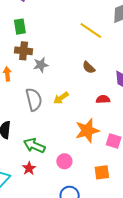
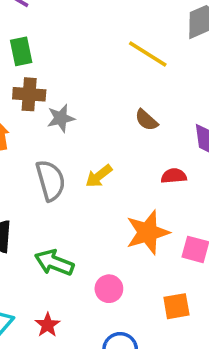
red star: (29, 168) -> (48, 325), moved

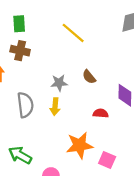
yellow line: (148, 54) -> (73, 33), moved
gray star: (61, 118) -> (59, 83), moved
yellow arrow: (99, 176) -> (55, 107), turned -56

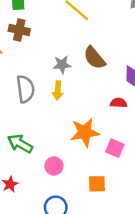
brown semicircle: (89, 77) -> (94, 58), size x1.5
red semicircle: (101, 113) -> (119, 103), moved

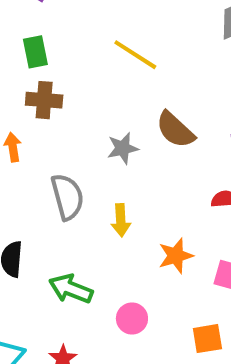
yellow arrow: (58, 91) -> (121, 220), moved
orange star: (85, 132) -> (176, 256), size x0.7

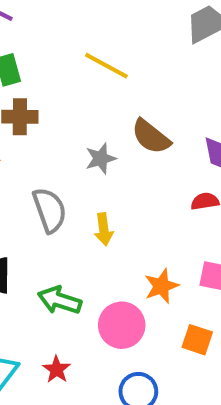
orange star: (176, 256) -> (161, 286), moved
pink circle: (132, 319) -> (122, 325), size x1.5
orange square: (207, 339) -> (197, 340), turned 32

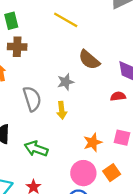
gray star: (101, 159) -> (66, 82), moved
pink circle: (122, 325) -> (83, 173), moved
orange square: (197, 340) -> (112, 173), turned 35

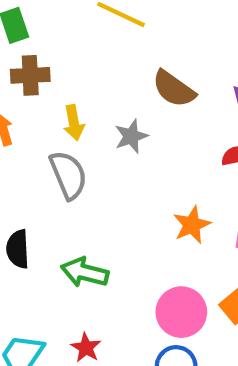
yellow arrow: (62, 110) -> (74, 123), moved
orange star: (93, 142) -> (192, 225), moved

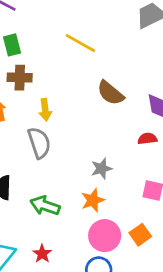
gray star: (131, 136) -> (102, 169), moved
orange star: (192, 225) -> (93, 200), moved

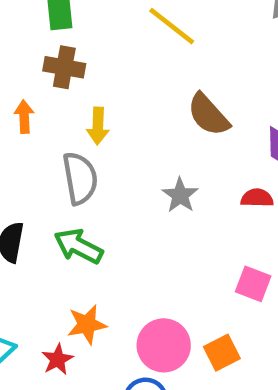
gray star: (102, 169) -> (180, 195), moved, turned -30
orange star: (93, 200) -> (87, 324), moved
green arrow: (45, 206) -> (78, 246), moved

